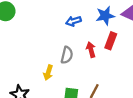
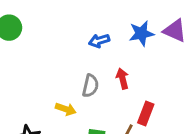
red rectangle: (111, 41) -> (146, 113), moved
yellow arrow: (48, 73) -> (66, 109), turned -88

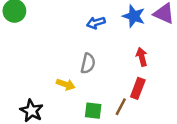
blue star: (141, 33) -> (134, 16), turned 30
red arrow: (122, 79) -> (142, 57), moved

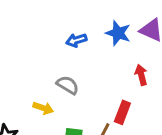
red arrow: (142, 57) -> (141, 75), moved
gray semicircle: (88, 63) -> (68, 85), turned -72

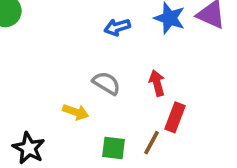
red arrow: (141, 75) -> (157, 83), moved

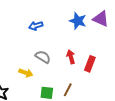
blue arrow: (117, 27) -> (36, 26), moved
red rectangle: (175, 117) -> (90, 64), moved

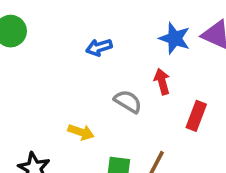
gray semicircle: (43, 57) -> (128, 101), moved
red arrow: (71, 57) -> (162, 82), moved

